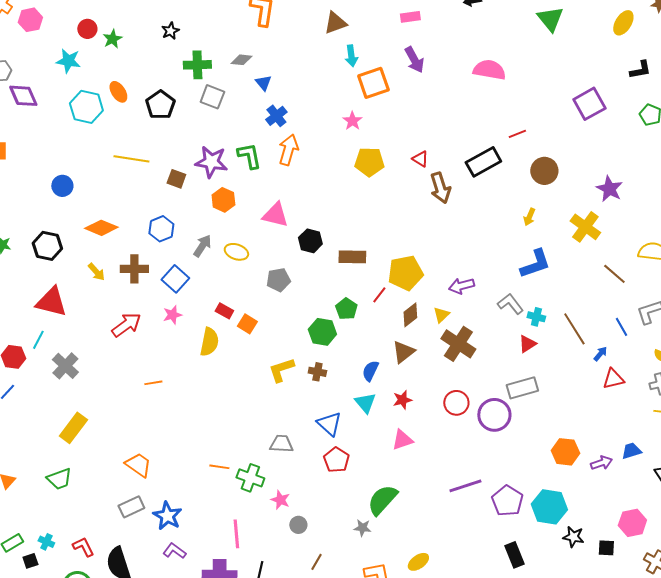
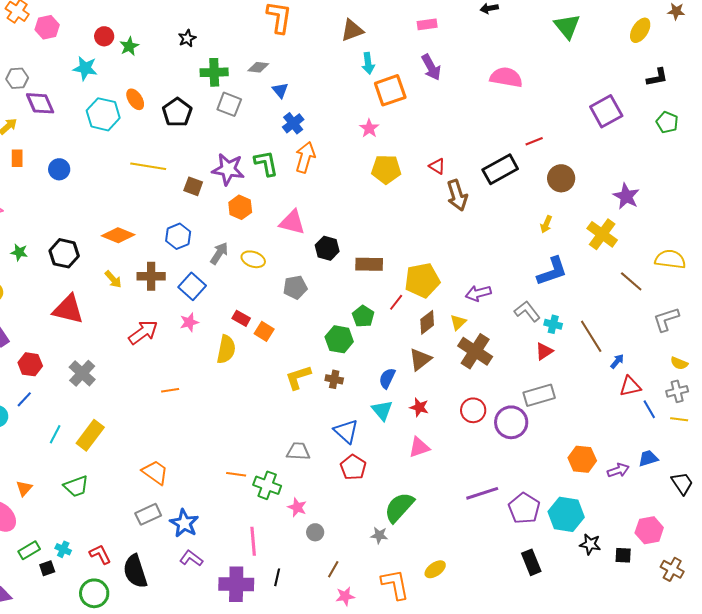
blue circle: (62, 186) -> (59, 169), moved
blue line: (621, 327) -> (649, 409), moved
cyan line: (38, 340) -> (55, 434), moved
red star: (402, 400) -> (419, 407), turned 30

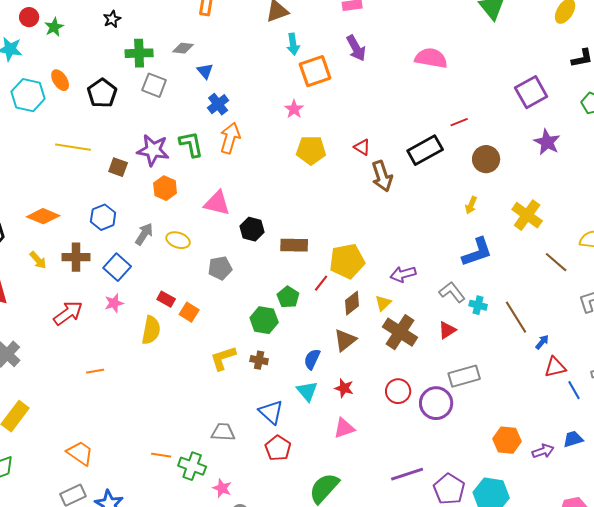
purple star: (626, 196) -> (547, 142), moved
red triangle: (544, 351) -> (447, 330), moved

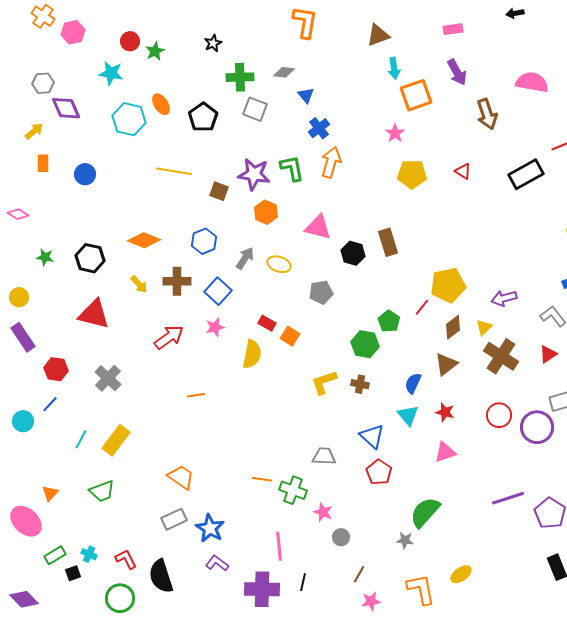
brown arrow: (382, 176) -> (487, 114), moved
brown rectangle: (294, 245) -> (388, 242), moved, turned 72

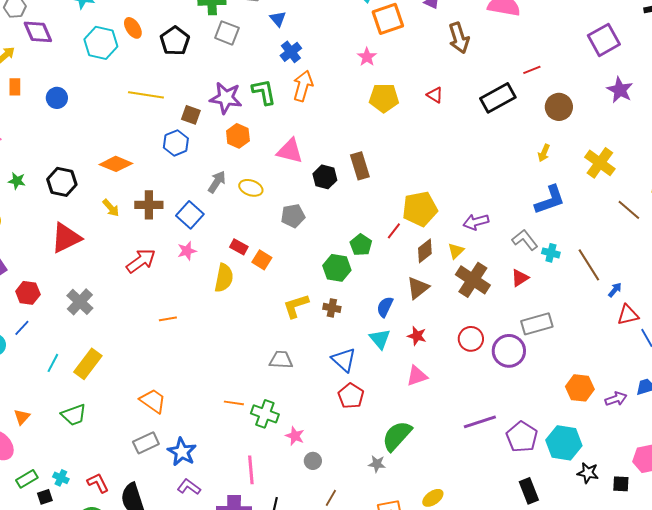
blue hexagon: (204, 241) -> (176, 143), moved
red triangle: (94, 314) -> (66, 238), turned -40
gray trapezoid: (324, 456) -> (281, 360), moved

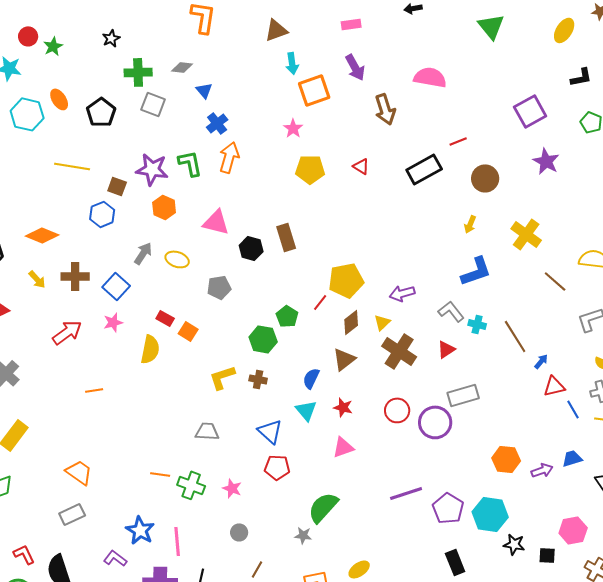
red pentagon: (351, 396) -> (277, 467), turned -30
pink star: (295, 436) -> (232, 488), moved
blue star: (182, 452) -> (140, 530), moved

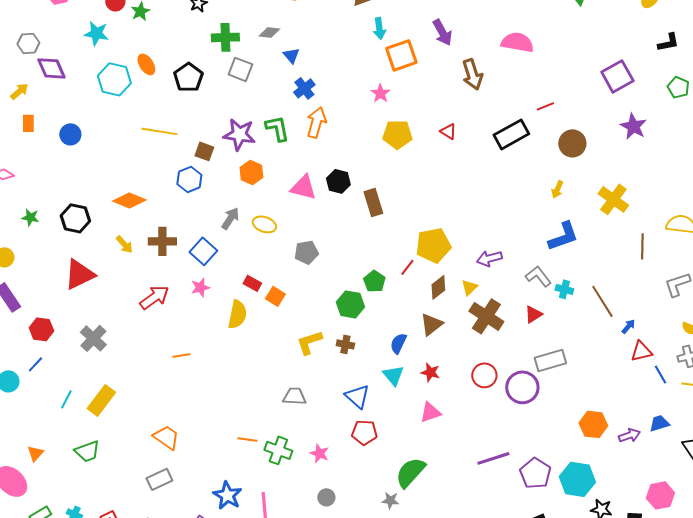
black hexagon: (251, 248) -> (338, 181), moved
brown line: (555, 281) -> (642, 246), turned 50

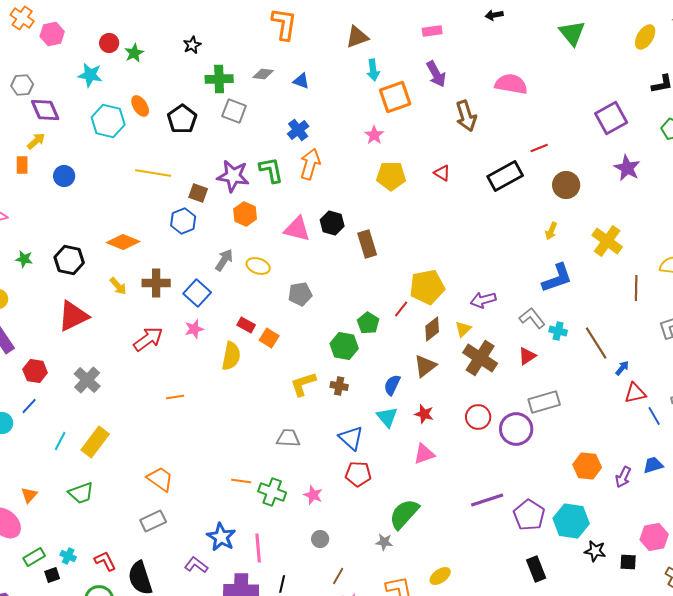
blue triangle: (291, 55) -> (301, 81), moved, turned -30
yellow arrow: (19, 91) -> (36, 141), moved
purple arrow: (629, 435) -> (623, 477), turned 135

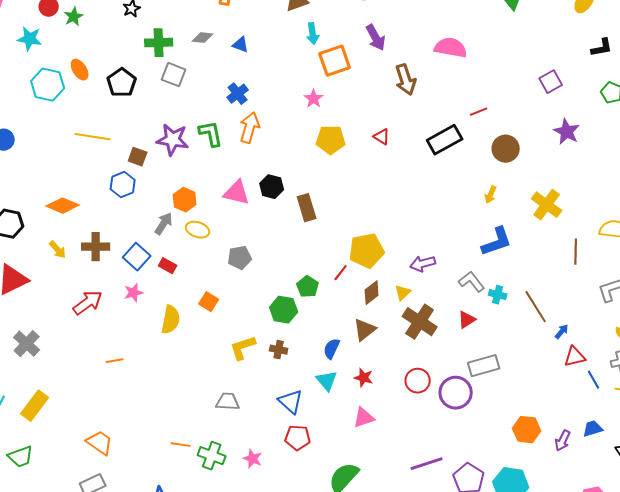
purple square: (611, 118) -> (551, 82), size x0.7
orange hexagon: (245, 214) -> (185, 200), moved
red rectangle: (246, 325) -> (168, 266), moved

